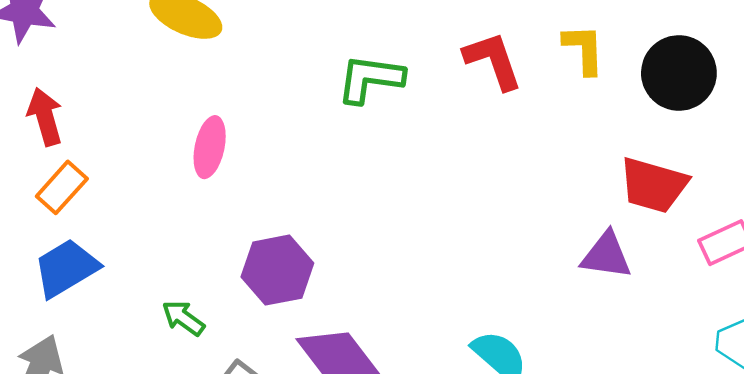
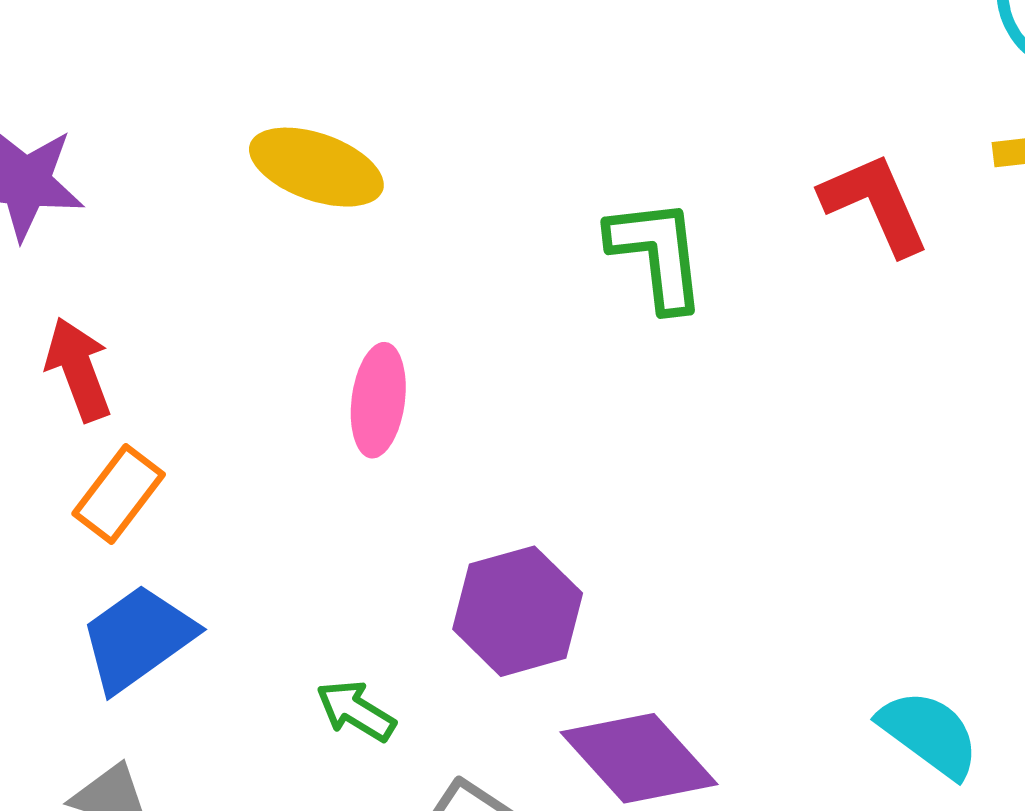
green L-shape: (370, 79) -> (657, 254), turned 80

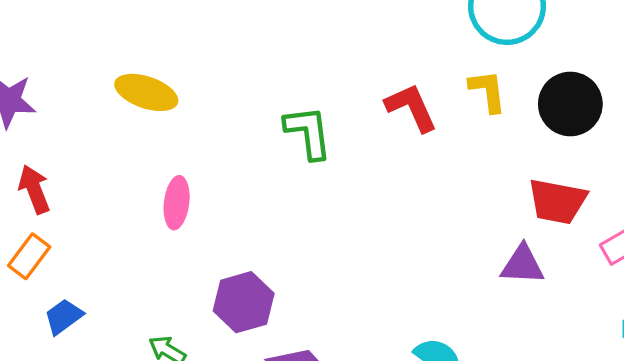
orange rectangle: (119, 494) -> (29, 256), moved
blue trapezoid: (138, 638) -> (64, 317), size x0.7

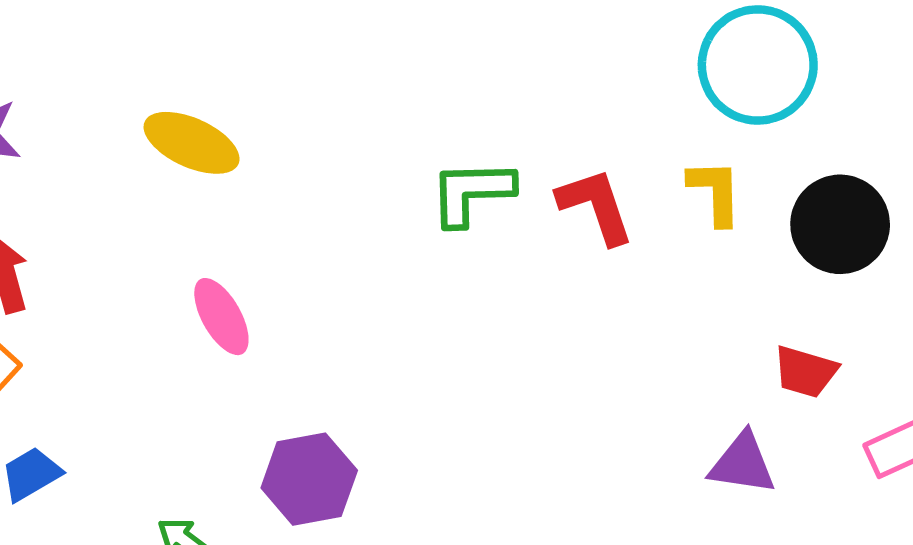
green L-shape: (308, 132) -> (472, 192), moved, turned -90
red trapezoid: (557, 201) -> (805, 372), size x0.7
pink ellipse: (177, 203) -> (221, 317), turned -42

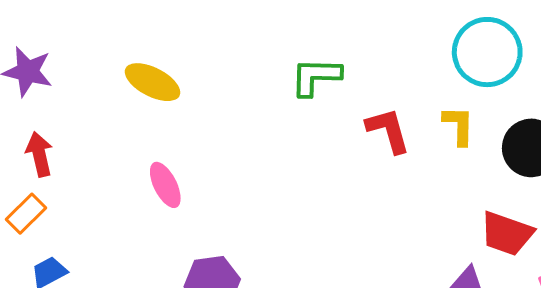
green L-shape: (472, 192) -> (316, 77), moved
red trapezoid: (805, 372) -> (507, 234), size x1.4

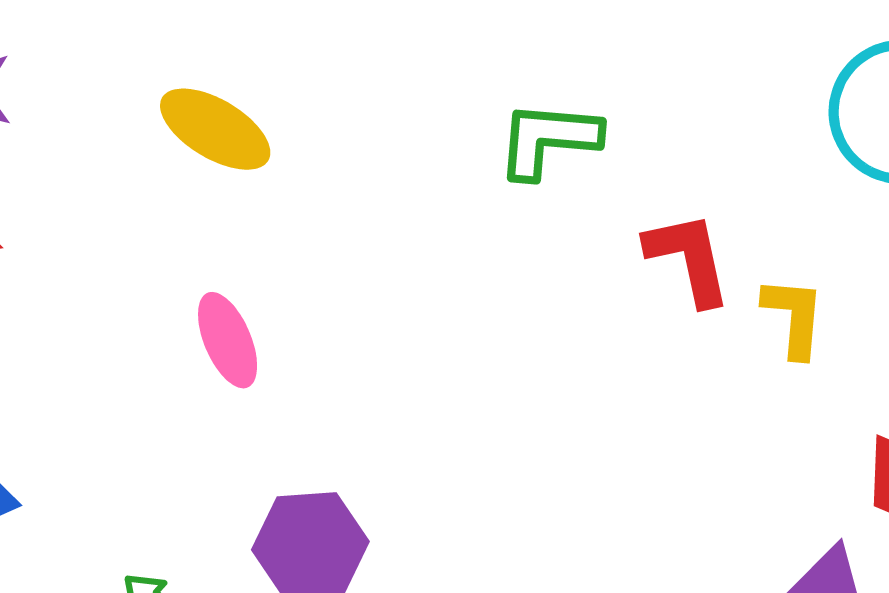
yellow L-shape: (459, 125) -> (794, 317), moved

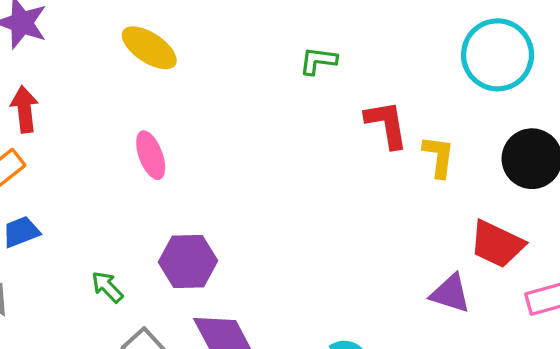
green L-shape: (548, 139) -> (318, 61), size x0.7

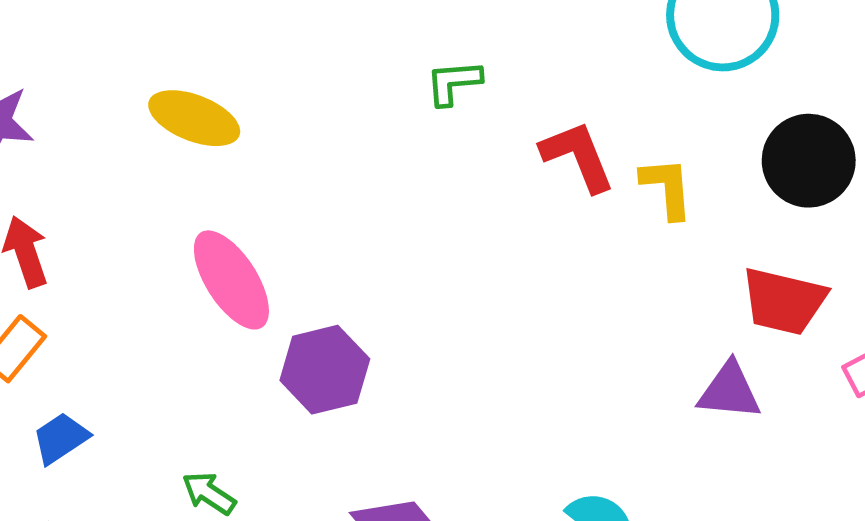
pink ellipse: (151, 155) -> (231, 280), size x1.4
purple hexagon: (188, 261) -> (325, 370), moved

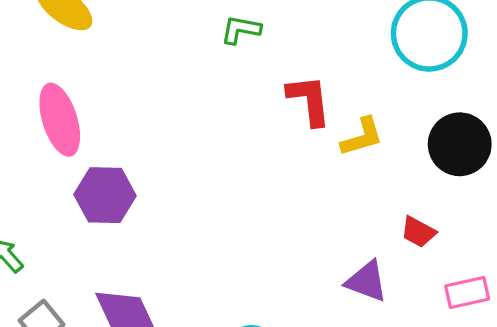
yellow L-shape: (667, 188) -> (362, 137), turned 63
red trapezoid: (784, 301) -> (418, 232), size x0.6

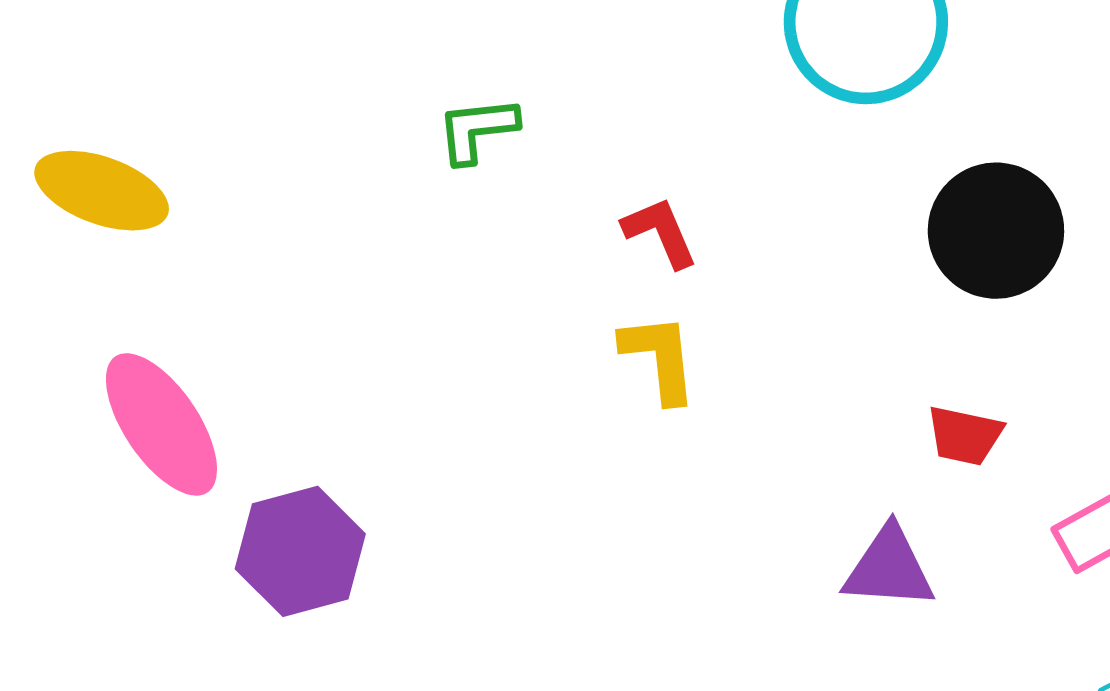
red L-shape: (309, 100) -> (660, 232), size x0.7
yellow L-shape: (362, 137) -> (659, 358), moved, turned -63

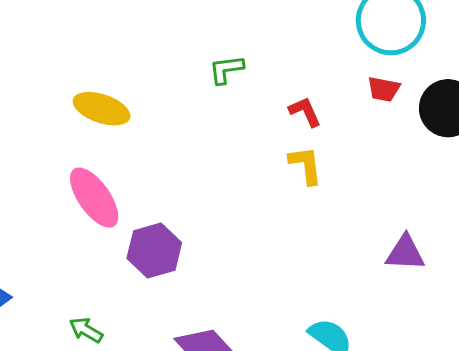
yellow ellipse: (102, 191) -> (102, 109), moved
red trapezoid: (965, 436) -> (384, 89), moved

